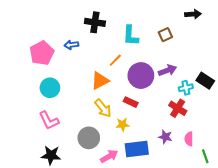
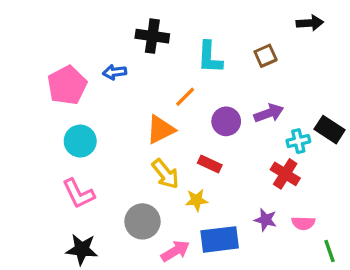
purple circle: (141, 76) -> (226, 121), size x0.7
pink semicircle: (189, 139) -> (303, 223), turned -88

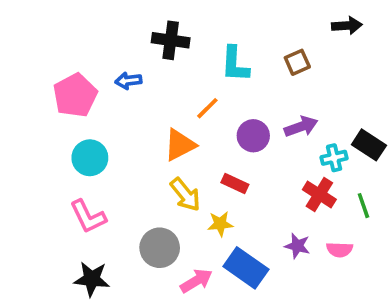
blue rectangle: (220, 239) -> (246, 268), turned 42
green line: (330, 251) -> (363, 206), moved

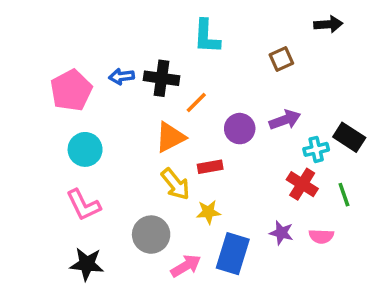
black cross: (171, 40) -> (162, 78), moved
cyan L-shape: (235, 64) -> (207, 36), moved
red rectangle: (235, 183) -> (210, 167), moved, turned -35
blue rectangle: (246, 268) -> (233, 254), turned 72

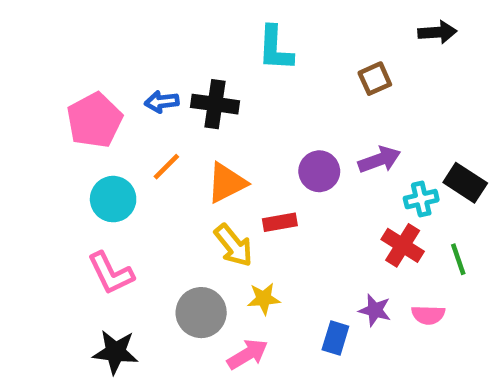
orange line: (196, 103) -> (166, 167), moved
yellow star: (208, 212) -> (264, 299), moved
blue rectangle: (233, 254) -> (335, 338), moved, size x0.6

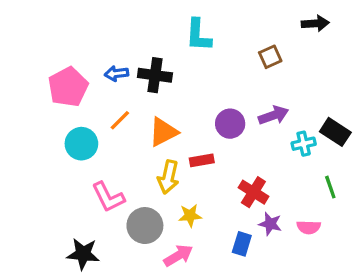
yellow arrow: (234, 245) -> (168, 177), turned 52
red cross: (403, 245) -> (253, 192), moved
pink L-shape: (111, 273) -> (108, 197), moved

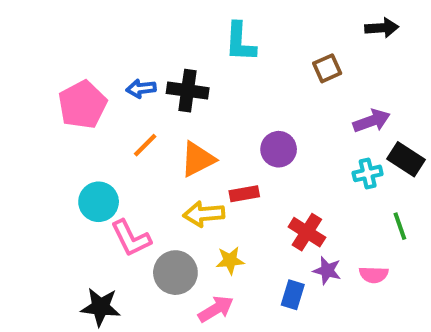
purple arrow: (274, 115) -> (372, 121), moved
cyan circle: (81, 144) -> (99, 202), moved
yellow arrow: (168, 177) -> (204, 214), turned 72

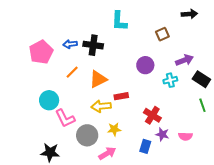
purple circle: (279, 149) -> (145, 65), moved
cyan cross: (368, 173) -> (170, 80), moved
green line: (400, 226) -> (202, 105), moved

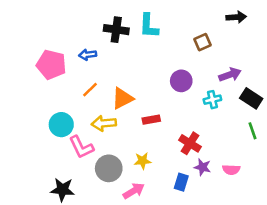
black cross: (93, 45) -> (116, 30), moved
pink pentagon: (41, 52) -> (51, 65), turned -30
yellow arrow: (101, 106) -> (104, 123), moved

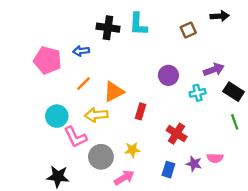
brown square: (202, 42) -> (188, 30), moved
red rectangle: (151, 120) -> (141, 111), turned -63
purple star: (202, 167) -> (194, 164), moved

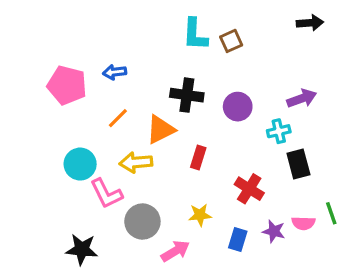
black cross: (108, 28) -> (187, 95), moved
brown square: (188, 30) -> (231, 41), moved
black rectangle: (234, 92) -> (298, 164), moved, turned 42
green line: (235, 122) -> (331, 213), moved
yellow star: (132, 150) -> (200, 215), moved

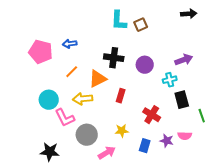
green line: (331, 213) -> (202, 116), moved

